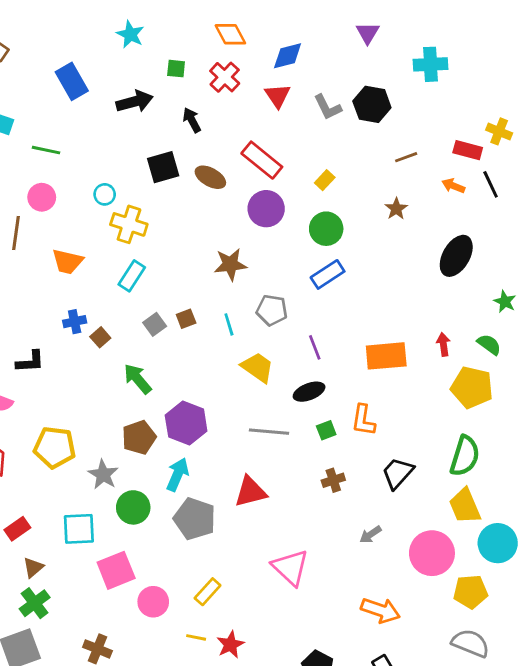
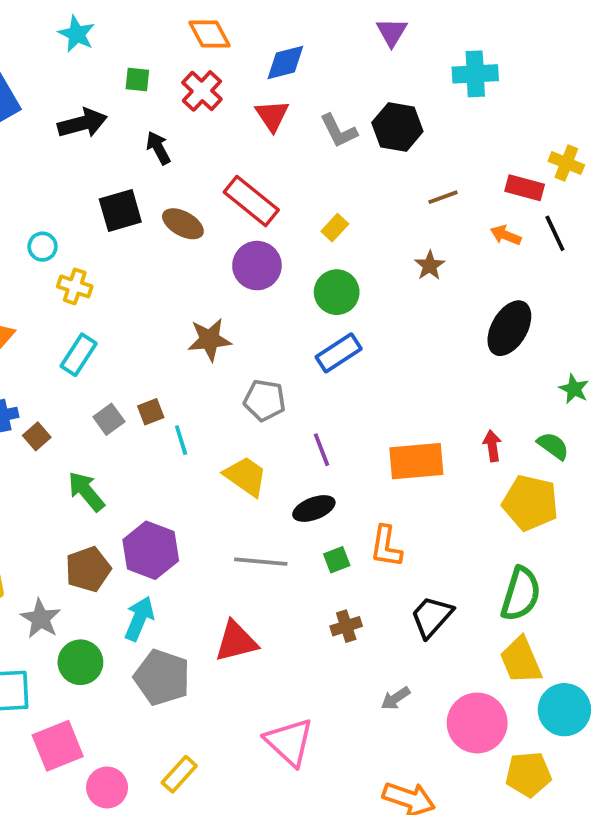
yellow cross: (129, 224) -> (75, 286), size x0.7
cyan line: (229, 324) -> (181, 440), moved

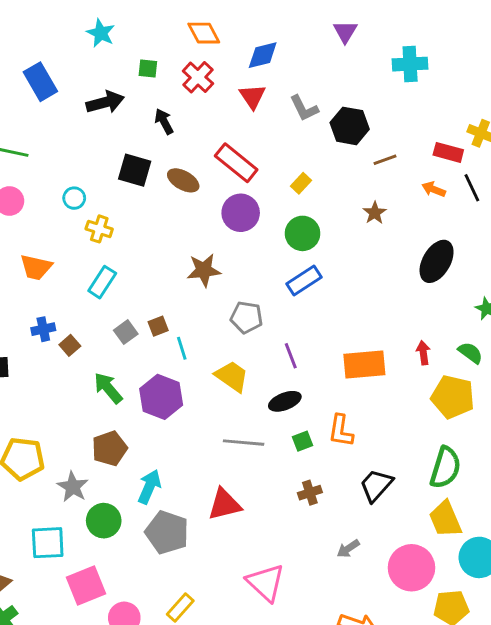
black hexagon: (397, 127) -> (350, 126), moved
black square: (120, 211) -> (135, 170), turned 32
purple hexagon: (151, 550) -> (161, 397), moved

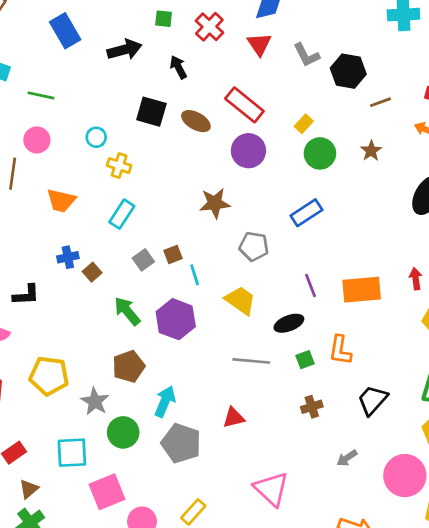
green circle: (303, 233) -> (320, 153), moved
purple line: (291, 356) -> (310, 285), moved
red triangle: (224, 504) -> (234, 418), size x0.7

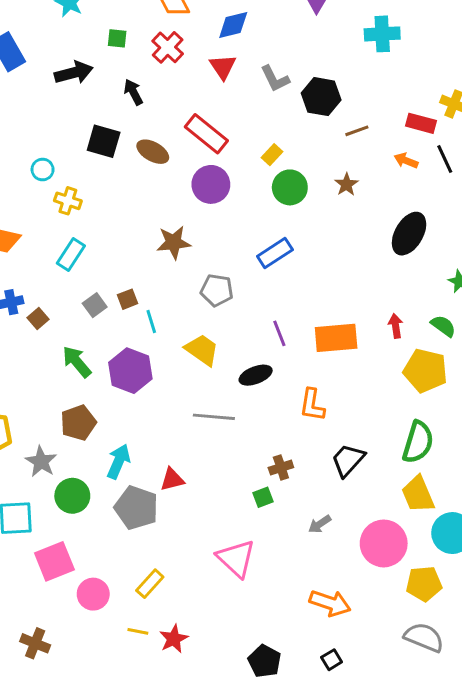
green square: (305, 360) -> (263, 497), moved
red triangle: (234, 418) -> (172, 479), moved

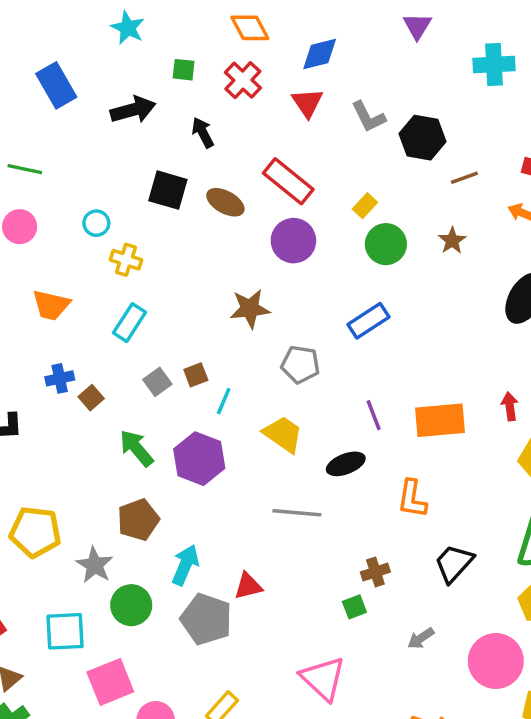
cyan line: (151, 321) -> (224, 401), turned 40

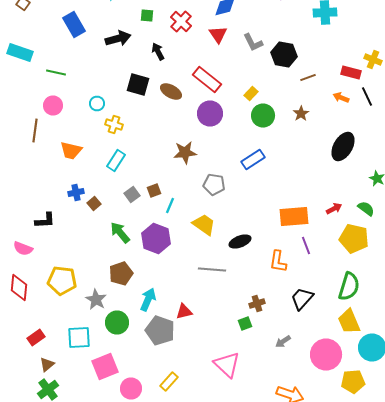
red arrow: (510, 406) -> (334, 208), turned 70
purple line: (374, 415) -> (306, 246), moved

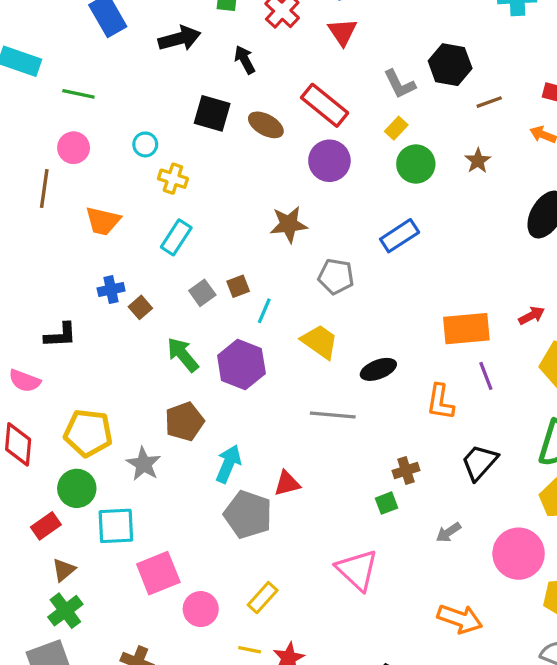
gray L-shape: (253, 42) -> (400, 84), moved
green circle: (117, 322) -> (77, 488), moved

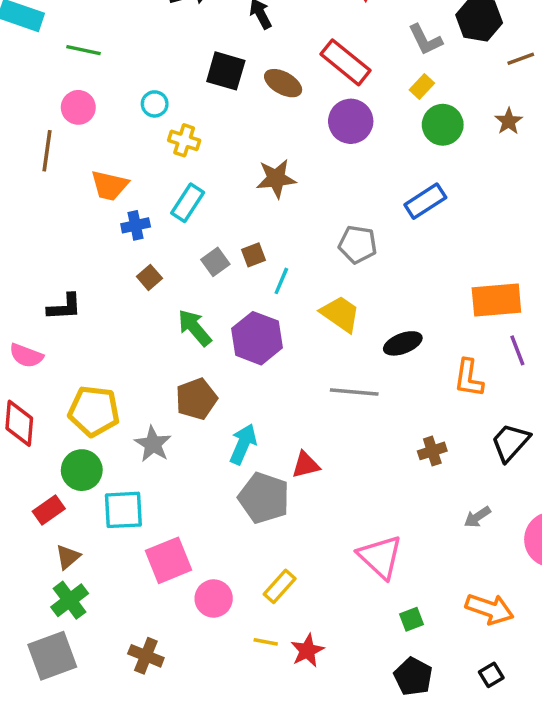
brown star: (289, 224) -> (276, 179), moved
blue cross: (111, 290) -> (136, 225), moved
green square: (386, 503) -> (411, 619), moved

